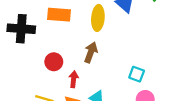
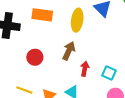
red arrow: (74, 79) -> (85, 69), moved

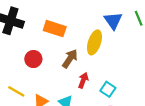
orange rectangle: (42, 15) -> (55, 29), moved
yellow ellipse: (77, 20) -> (94, 42), moved

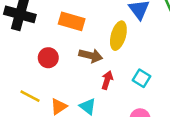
brown arrow: (70, 59) -> (91, 56), turned 72
cyan square: (108, 89) -> (142, 78), moved

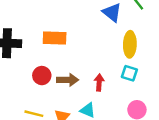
yellow ellipse: (118, 36) -> (130, 44), moved
brown arrow: (91, 56) -> (68, 80), moved

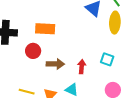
yellow ellipse: (130, 44) -> (115, 23), moved
red circle: (42, 76) -> (33, 51), moved

